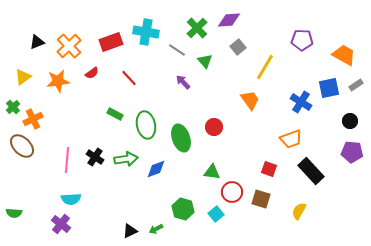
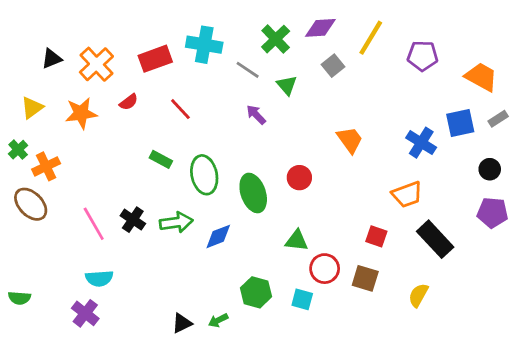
yellow line: (265, 67) -> (371, 38), moved
pink line: (67, 160) -> (94, 224), turned -35
cyan square: (216, 214) -> (302, 299), turned -35

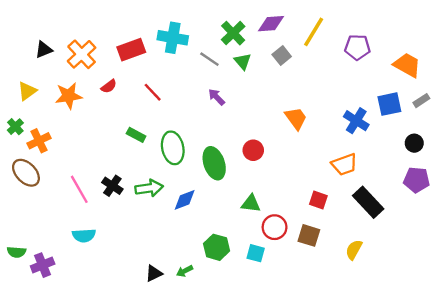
green triangle: (287, 85) -> (243, 61), moved
purple cross: (85, 313) -> (43, 265), moved, turned 30

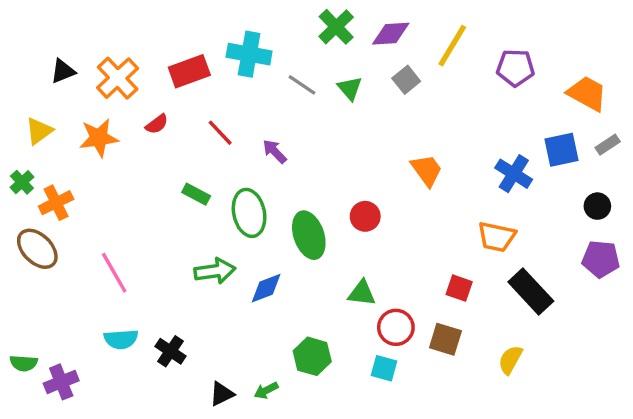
green cross: (233, 33) -> (336, 27), moved
purple arrow: (217, 97) -> (275, 151), moved
orange trapezoid: (344, 164) -> (497, 237), turned 32
black cross: (112, 186) -> (171, 351), moved
cyan square: (256, 253) -> (384, 368), moved

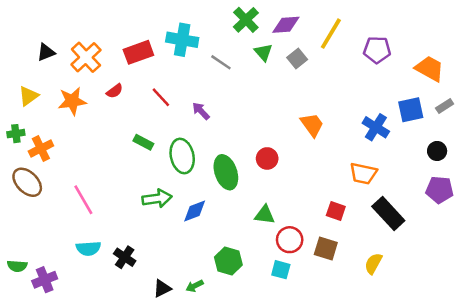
green triangle: (350, 88) -> (263, 52), moved
green cross: (22, 182) -> (16, 134), turned 35

